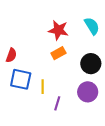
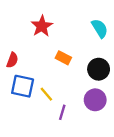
red star: (58, 30) -> (42, 26), moved, turned 30
orange rectangle: (58, 53) -> (63, 58), turned 56
yellow line: (43, 87) -> (46, 94), turned -40

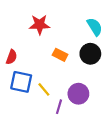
red star: (42, 26) -> (40, 25), turned 30
black circle: (99, 69) -> (90, 54), moved
purple circle: (95, 100) -> (78, 94), moved

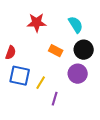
cyan semicircle: (95, 27) -> (76, 25), moved
yellow line: (44, 89) -> (41, 83), turned 72
purple circle: (78, 94) -> (78, 74), moved

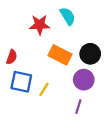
cyan semicircle: (76, 25) -> (68, 16), moved
orange rectangle: (56, 51) -> (60, 55), size x1.5
purple line: (55, 99) -> (78, 107), moved

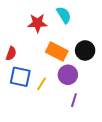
purple circle: (84, 80) -> (68, 75), moved

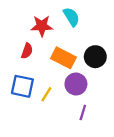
red semicircle: (11, 53) -> (27, 51), moved

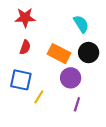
cyan semicircle: (71, 17) -> (81, 24), moved
red star: (42, 26) -> (25, 18), moved
yellow line: (46, 94) -> (39, 97), moved

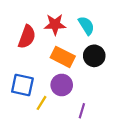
red star: (25, 18) -> (55, 24), moved
red semicircle: (25, 47) -> (27, 37), moved, size x1.5
purple circle: (71, 78) -> (62, 85), moved

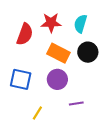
cyan semicircle: (86, 26) -> (80, 24), turned -132
yellow line: (42, 103) -> (37, 113), moved
purple line: (82, 111) -> (76, 104), turned 64

